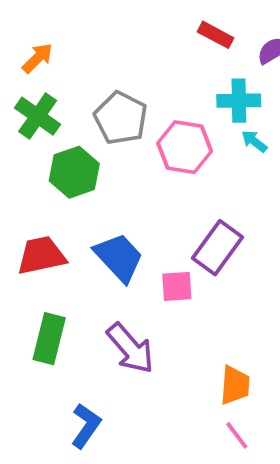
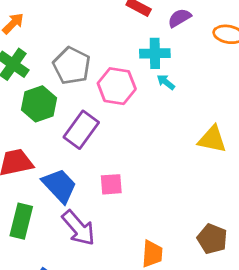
purple rectangle: (218, 248) -> (81, 130), moved
blue trapezoid: (119, 257) -> (59, 186), moved

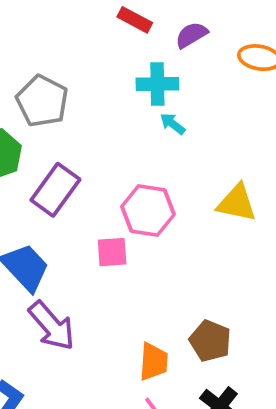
pink hexagon: (117, 86) -> (148, 211), moved
pink square: (111, 184) -> (112, 252), moved
brown pentagon: (212, 239) -> (210, 341), moved

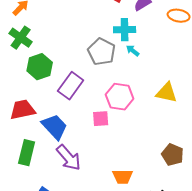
gray pentagon: (42, 101) -> (102, 52), moved
brown pentagon: (210, 341) -> (173, 155), moved
orange trapezoid: (154, 362) -> (123, 177), turned 85

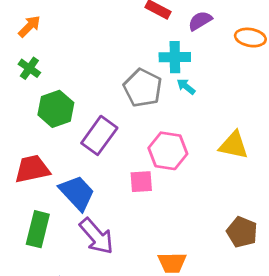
green cross: (21, 38) -> (29, 68), size x0.7

